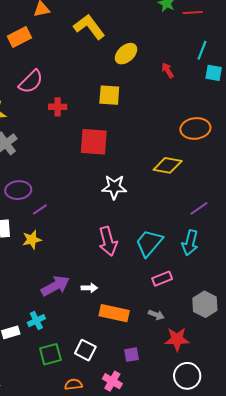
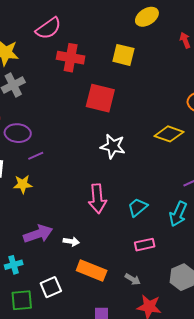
red cross: (58, 107) -> (71, 58), size x1.5
cyan trapezoid: (149, 243) -> (138, 207), size x0.7
white square: (85, 350) -> (51, 287), moved, turned 30

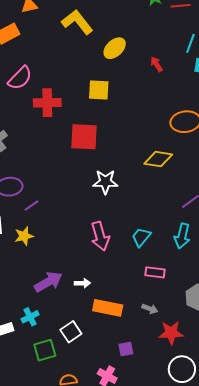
pink rectangle: (145, 245) -> (155, 272), turned 30

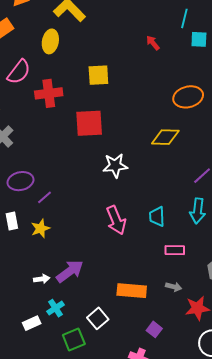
yellow ellipse: (115, 48) -> (50, 41), moved, turned -30
cyan trapezoid: (141, 237) -> (157, 216), turned -35
white arrow: (82, 283) -> (42, 279), moved
purple square: (126, 349) -> (154, 329), turned -35

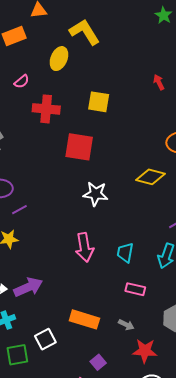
pink semicircle: (19, 72) -> (22, 82), size x0.6

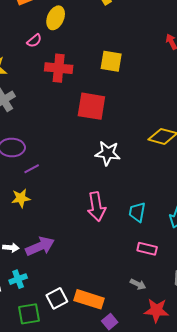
yellow ellipse: (59, 59) -> (56, 18), moved
orange rectangle: (84, 319) -> (89, 299), moved

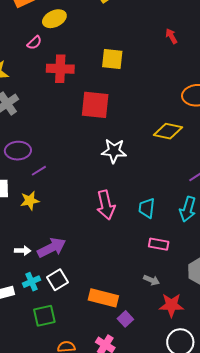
yellow ellipse: (56, 18) -> (54, 19), turned 45
white square: (57, 298) -> (57, 280), moved

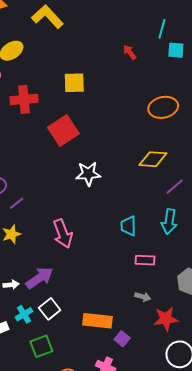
red square: (95, 105) -> (63, 131), turned -32
yellow diamond: (168, 131) -> (153, 159), moved
pink arrow: (106, 205) -> (63, 234), moved

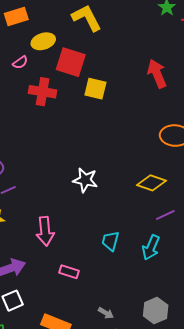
red arrow: (130, 52) -> (157, 74), size x1.8
red square: (63, 131) -> (71, 62), moved, turned 36
pink rectangle: (145, 260) -> (69, 272), moved

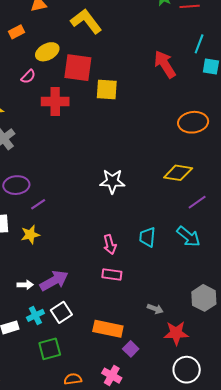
orange rectangle: (16, 17) -> (16, 32), size x0.7
pink arrow: (45, 231) -> (110, 245), moved, size x0.7
cyan arrow: (151, 247) -> (188, 236), turned -65

